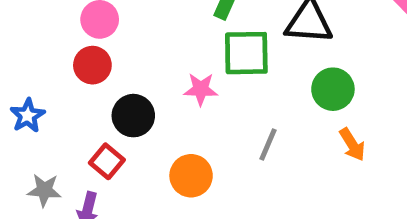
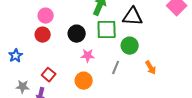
pink star: (201, 89) -> (88, 56), moved
green circle: (333, 89) -> (130, 46), moved
black circle: (133, 116) -> (77, 34), moved

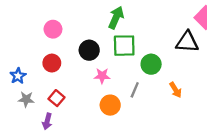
black triangle: (133, 17) -> (187, 42), moved
red circle: (43, 35) -> (52, 63), moved
orange circle: (84, 81) -> (110, 105), moved
gray star: (23, 87) -> (26, 99), moved

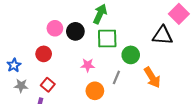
pink circle: (53, 29) -> (55, 28), moved
black circle: (89, 50) -> (75, 31), moved
orange arrow: (176, 90) -> (152, 77), size x1.5

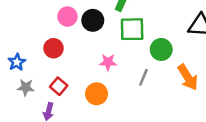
orange circle: (95, 91) -> (97, 94), moved

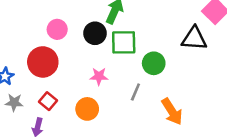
black circle: (93, 20) -> (95, 33), moved
red circle: (54, 48) -> (43, 62), size x1.5
orange arrow: (188, 77) -> (172, 112), moved

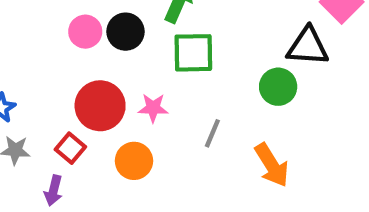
black circle: (95, 33) -> (125, 32), moved
red circle: (43, 62) -> (100, 106), moved
green circle: (154, 63) -> (278, 87), moved

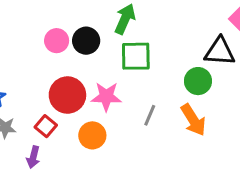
pink star: (153, 108) -> (106, 97), size x1.4
orange arrow: (272, 165) -> (193, 120), moved

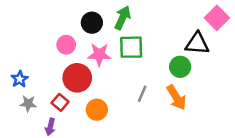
pink circle: (57, 41) -> (66, 45), moved
black circle: (86, 41) -> (92, 23), moved
pink star: (106, 97) -> (99, 55), moved

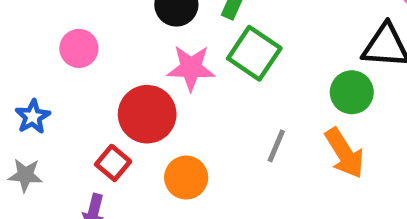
pink circle: (66, 45) -> (79, 48), moved
green square: (131, 47) -> (254, 53), turned 35
gray star: (28, 104) -> (25, 175), moved

